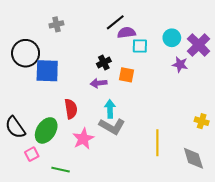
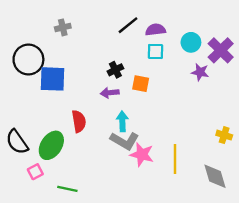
purple semicircle: (126, 33) -> (155, 30), moved
pink star: (83, 139) -> (142, 155), moved, turned -30

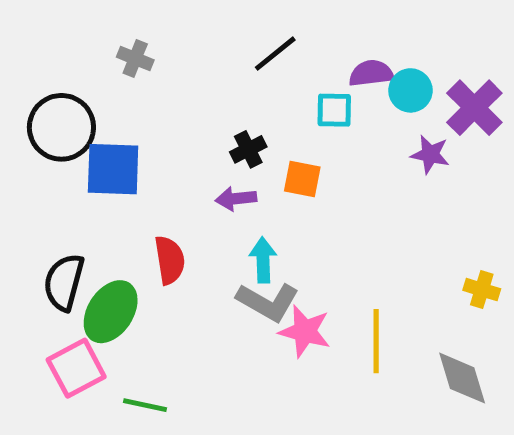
gray cross: (63, 27) -> (135, 58), turned 35
purple semicircle: (155, 30) -> (371, 73), moved
black semicircle: (17, 142) -> (64, 282), moved, turned 50
pink square: (35, 172) -> (76, 368), size x1.6

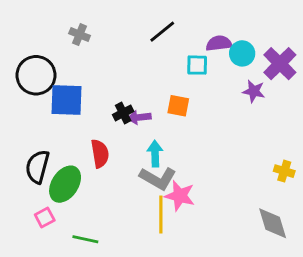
black cross: (248, 149) -> (123, 113), moved
yellow line: (376, 341) -> (161, 215), moved
pink square: (76, 368) -> (45, 217), size x0.6

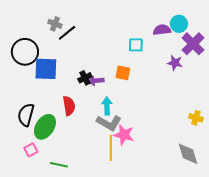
black line: (162, 32) -> (67, 33), moved
purple semicircle: (219, 43) -> (162, 30), moved
cyan circle: (242, 53) -> (179, 24), moved

